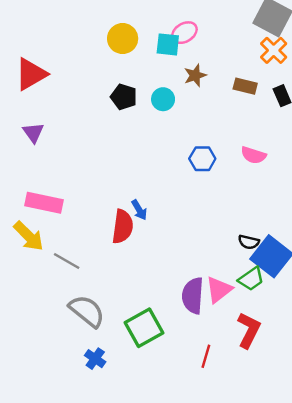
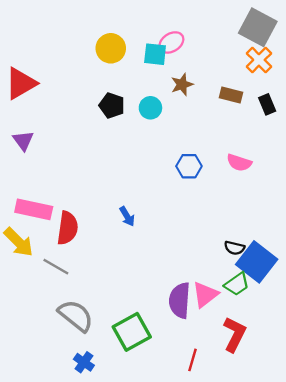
red semicircle: (123, 227) -> (68, 228), moved

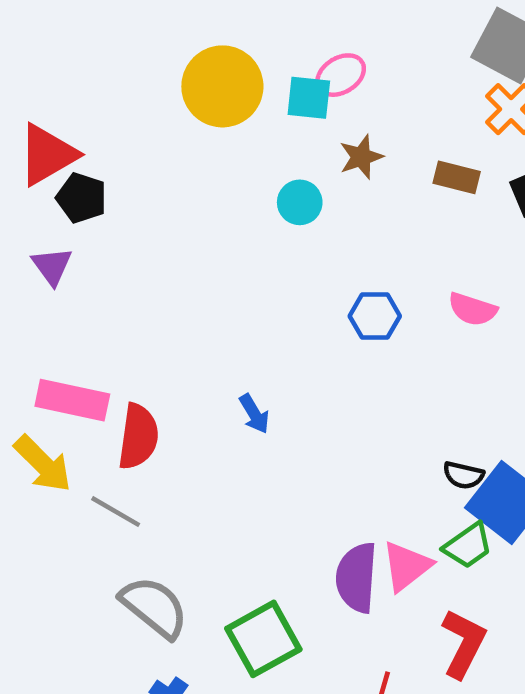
yellow circle: (111, 48) -> (222, 86), size x1.4
black pentagon: (112, 105) -> (81, 198), moved

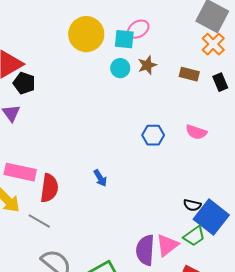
cyan circle: (300, 202) -> (120, 68), moved

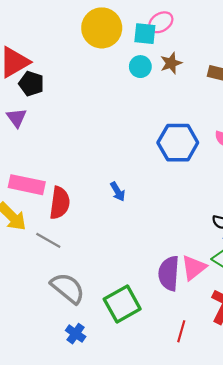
blue hexagon: (153, 135) -> (178, 143), size x1.6

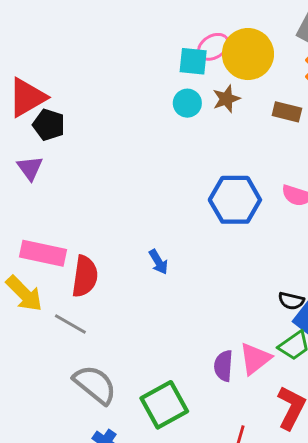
yellow circle: (102, 28) -> (248, 54), moved
purple semicircle: (169, 273) -> (223, 366), size x0.7

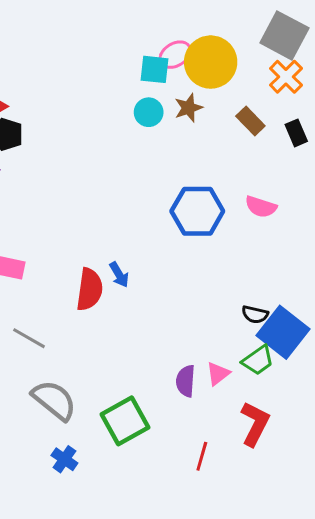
brown rectangle: (287, 112) -> (250, 121), turned 32
red semicircle: (85, 276) -> (90, 289), moved
pink triangle: (255, 359) -> (218, 374), size x0.7

